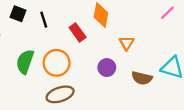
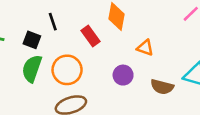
black square: (18, 14) -> (32, 40), moved
orange triangle: (127, 43) -> (145, 48), turned -42

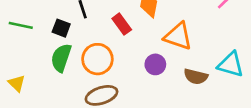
orange triangle: (145, 48) -> (178, 36), size x1.6

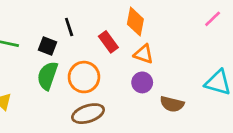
orange triangle: (178, 36) -> (144, 54), moved, size x0.7
brown semicircle: (196, 77) -> (172, 104), moved

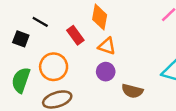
black line: (69, 27) -> (40, 22), turned -42
green semicircle: (47, 76) -> (21, 80), moved

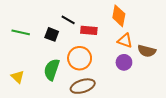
red rectangle: (75, 35) -> (89, 30), moved, turned -49
brown semicircle: (132, 91) -> (147, 51), moved

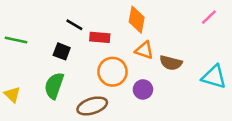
black square: (52, 34) -> (62, 51), moved
orange circle: (80, 58) -> (112, 72), moved
purple circle: (124, 62) -> (143, 89), moved

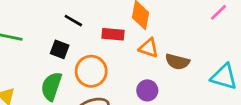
red rectangle: (100, 37) -> (113, 34), moved
orange circle: (112, 72) -> (91, 71), moved

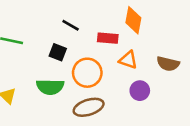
orange triangle: (149, 48) -> (128, 60), moved
green semicircle: (51, 86) -> (50, 87), turned -108

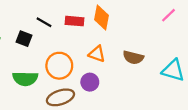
red rectangle: (108, 38) -> (75, 21), moved
black square: (58, 52) -> (24, 39), moved
purple circle: (140, 91) -> (90, 82), moved

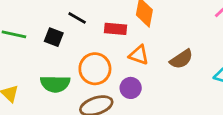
red rectangle: (75, 21) -> (116, 29), moved
brown semicircle: (133, 57) -> (181, 59), turned -48

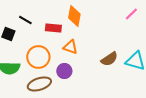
brown semicircle: (181, 59) -> (109, 59), moved

